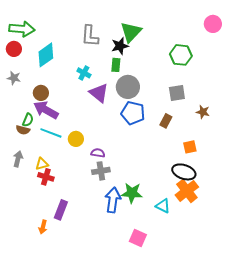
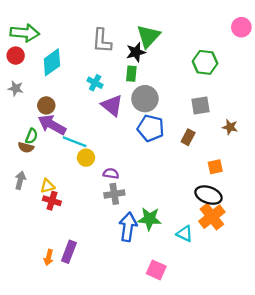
cyan line: (51, 133) -> (75, 142), moved
purple rectangle: (61, 210) -> (69, 252), moved

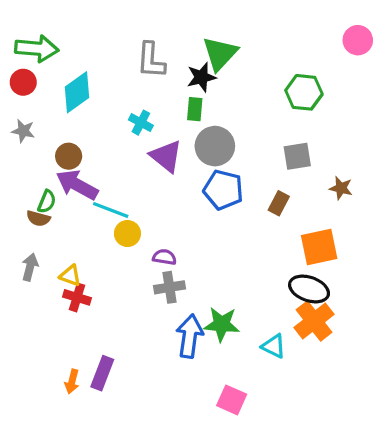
orange square: (215, 167) -> (319, 247), size x1.6
yellow triangle: (47, 186) -> (70, 276), turned 35

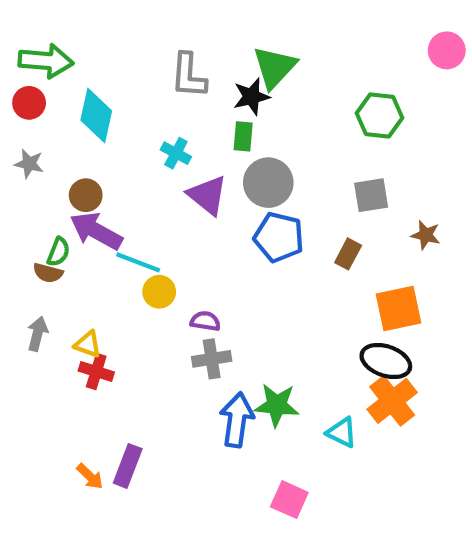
cyan diamond: (77, 92) -> (96, 115), turned -42
orange arrow: (72, 381) -> (90, 476), turned -60

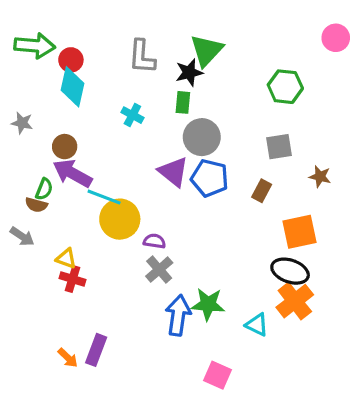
red circle: (29, 103) -> (71, 60), moved
purple triangle: (207, 195) -> (173, 172), moved
yellow circle: (159, 292) -> (120, 219), size x1.6
gray arrow: (37, 334) -> (22, 236), moved, turned 110
gray cross: (212, 359) -> (159, 270), turned -32

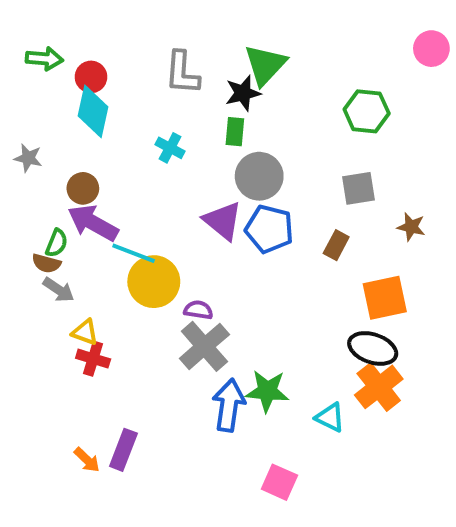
green arrow: (35, 46) -> (44, 59), size x0.7
gray arrow: (22, 236) -> (59, 290), moved
gray cross: (159, 270) -> (204, 346), size x1.4

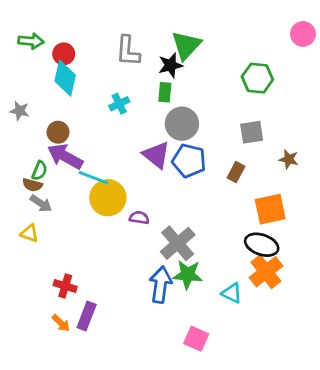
cyan cross: (170, 148) -> (119, 104), turned 36
yellow triangle: (85, 332) -> (30, 233), moved
gray cross: (204, 346) -> (178, 243), moved
red cross: (93, 359) -> (65, 286), moved

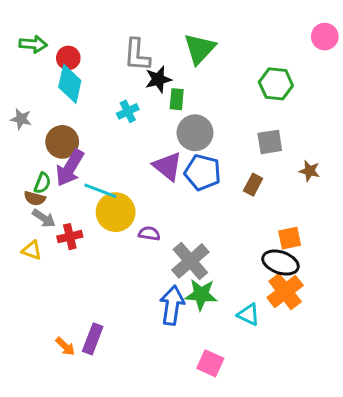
black star: (171, 65) -> (158, 79), moved
brown circle: (58, 132) -> (62, 142), size x1.4
purple arrow: (65, 156) -> (70, 168), turned -88
orange square: (270, 209) -> (290, 238), moved, size x0.7
red cross: (65, 286) -> (70, 237), moved, turned -30

